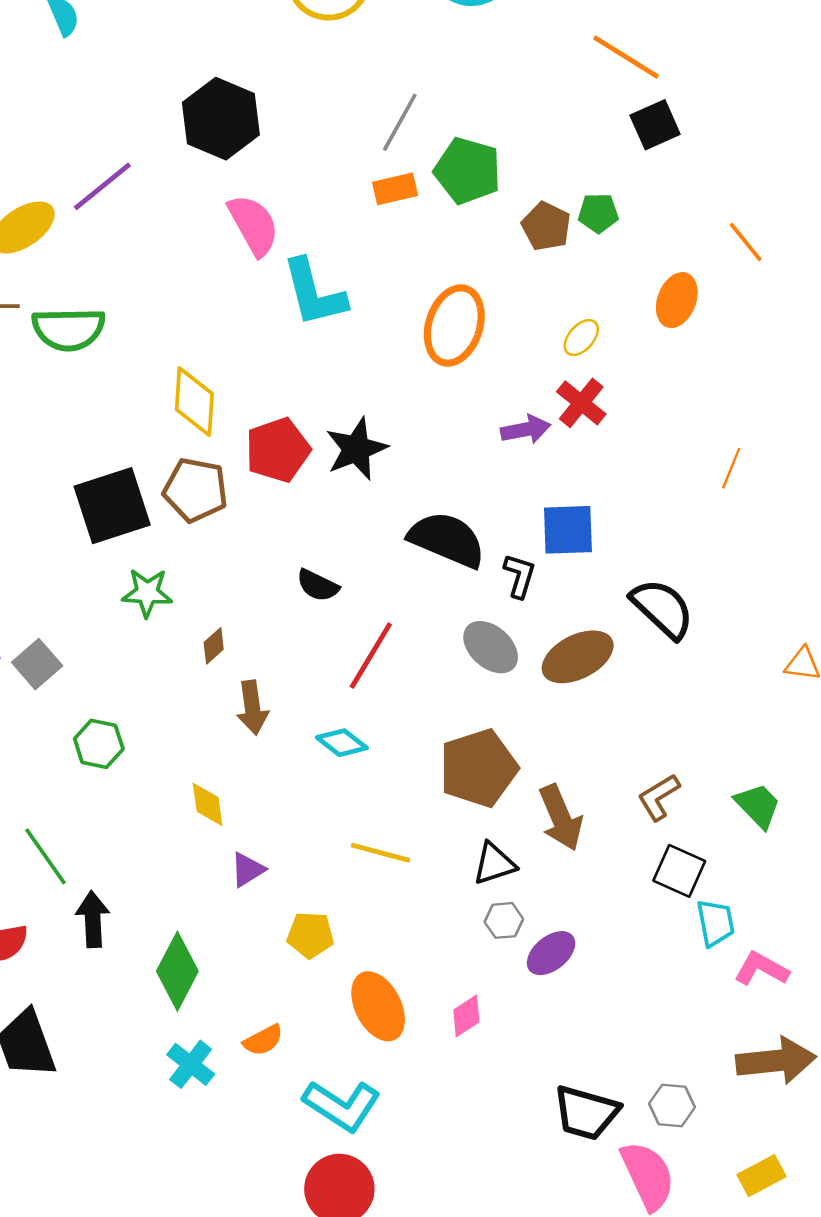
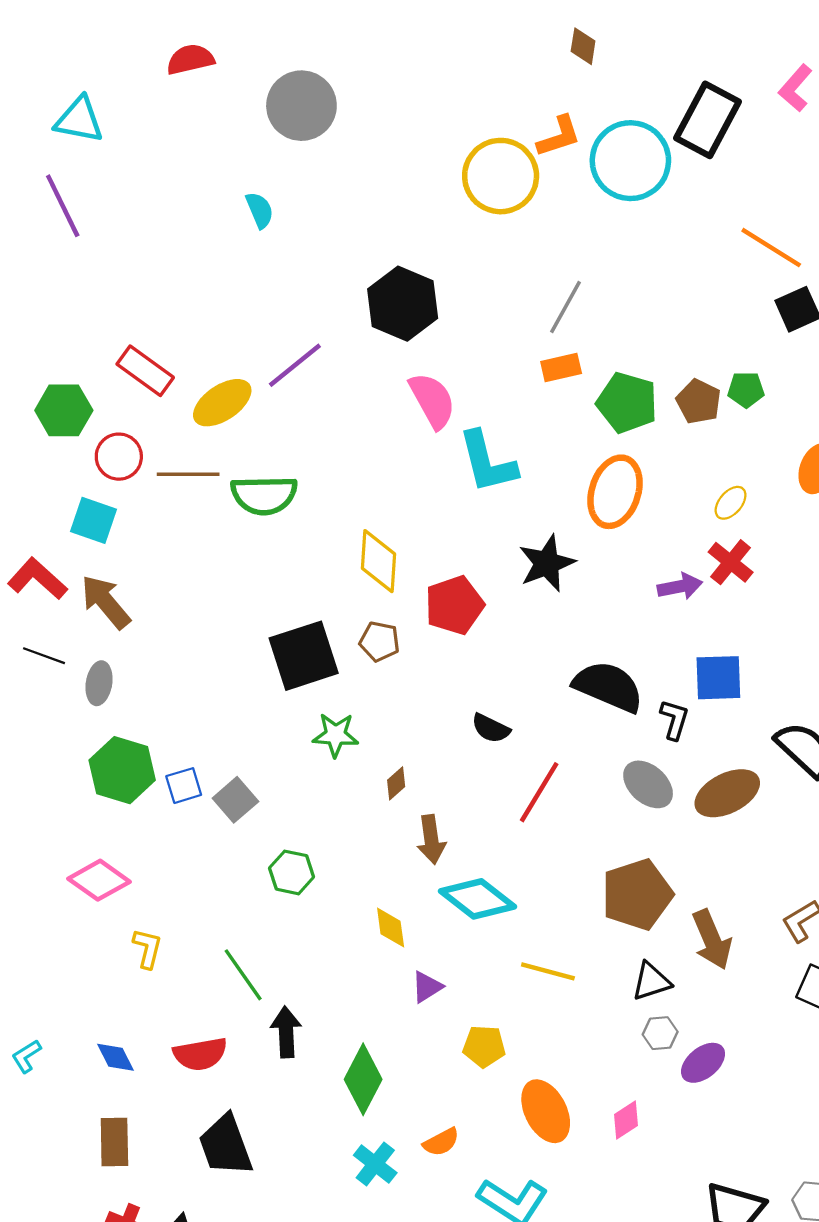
green pentagon: (468, 171) -> (627, 403), moved
black star: (356, 449) -> (547, 563), moved
brown pentagon: (195, 490) -> (380, 641), size x0.7
cyan diamond: (342, 743) -> (477, 899), moved, size x1.6

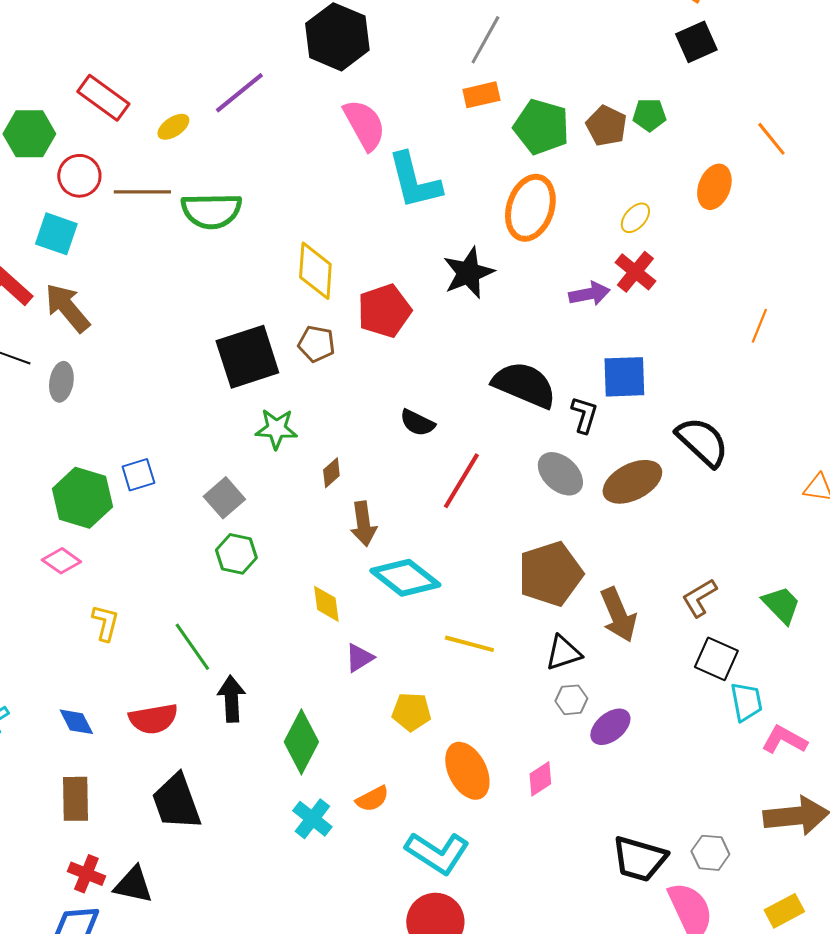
yellow ellipse: (222, 403) -> (173, 127), size x0.6
green hexagon: (122, 770) -> (82, 498), moved
gray square: (235, 800) -> (224, 498), moved
pink diamond: (99, 880) -> (61, 561), size x0.7

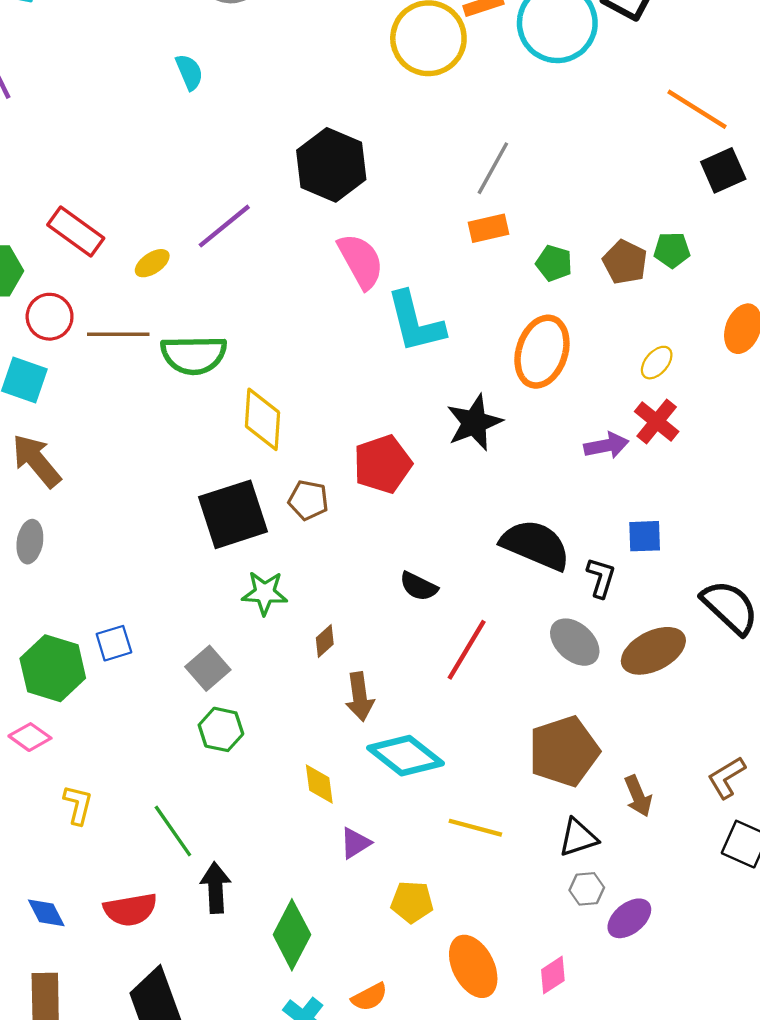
green pentagon: (541, 127) -> (554, 263), size x0.6
yellow diamond: (315, 271) -> (262, 419), moved
blue square: (624, 377) -> (645, 536), size x0.7
brown arrow: (618, 615) -> (638, 796), size x0.7

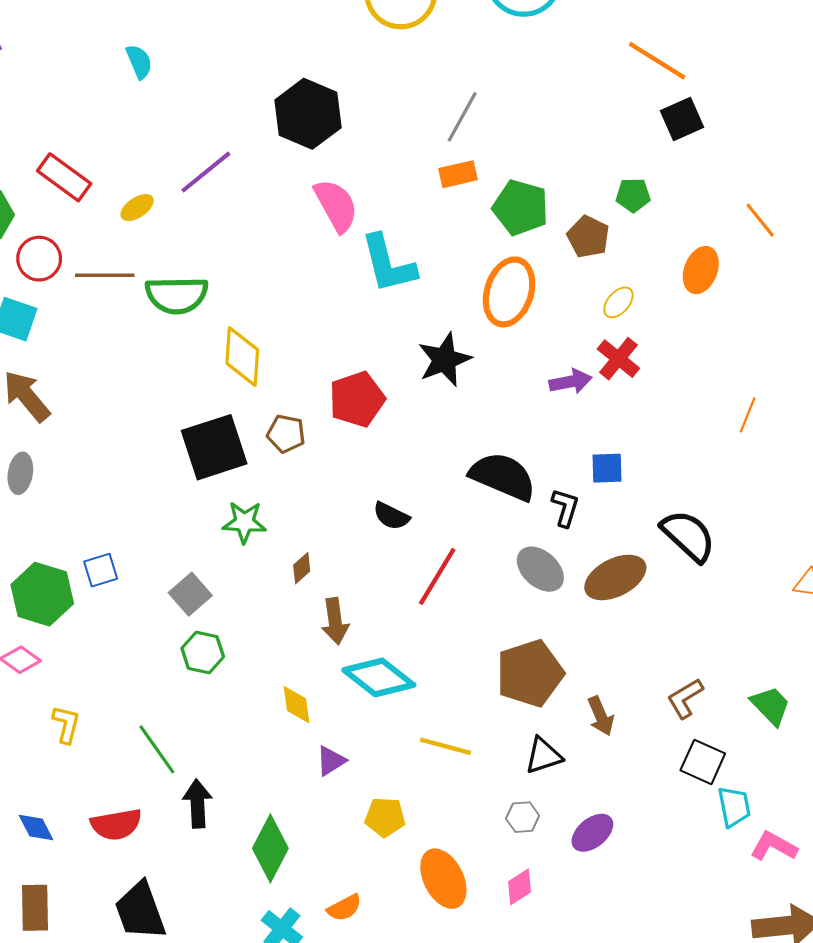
cyan semicircle: (189, 72) -> (139, 62), moved
brown pentagon: (625, 262) -> (588, 237), moved
green pentagon: (554, 263) -> (521, 208), size x1.6
gray hexagon: (587, 889) -> (523, 817), moved

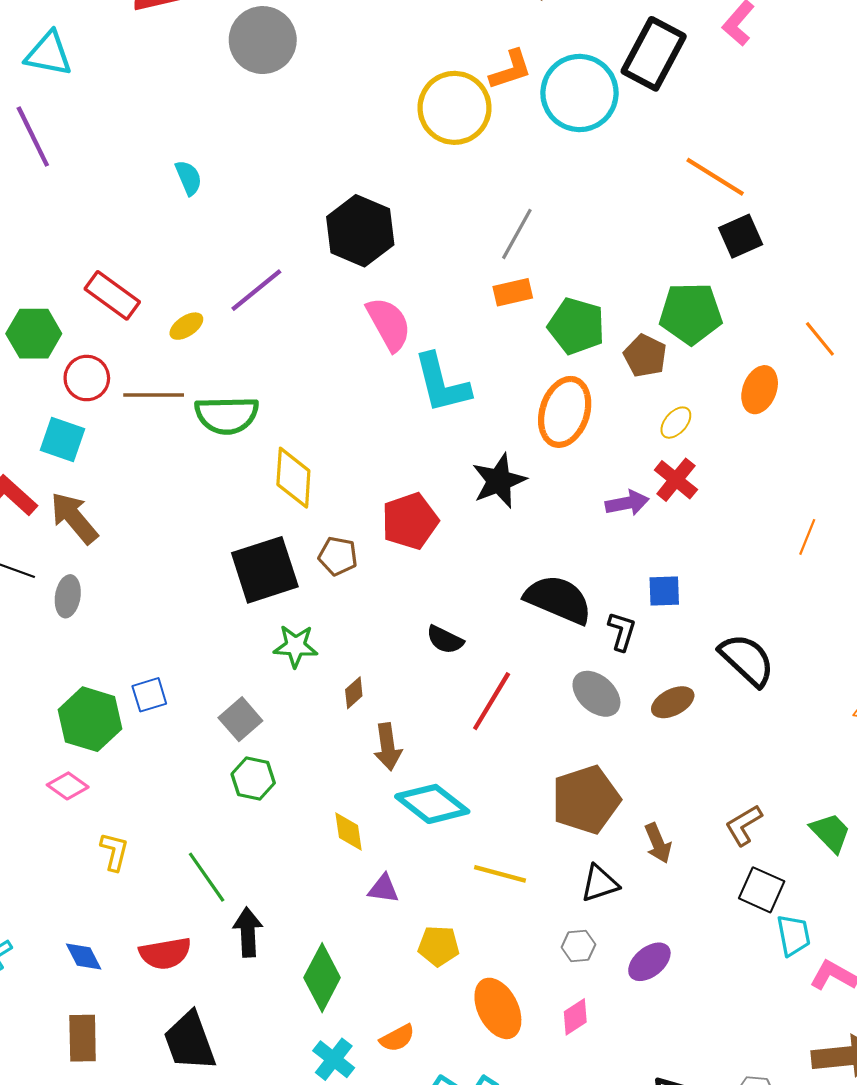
green pentagon: (633, 195) -> (691, 313), size x1.8
brown ellipse: (615, 577) -> (673, 702), size x0.7
purple triangle: (331, 761) -> (383, 889), turned 40

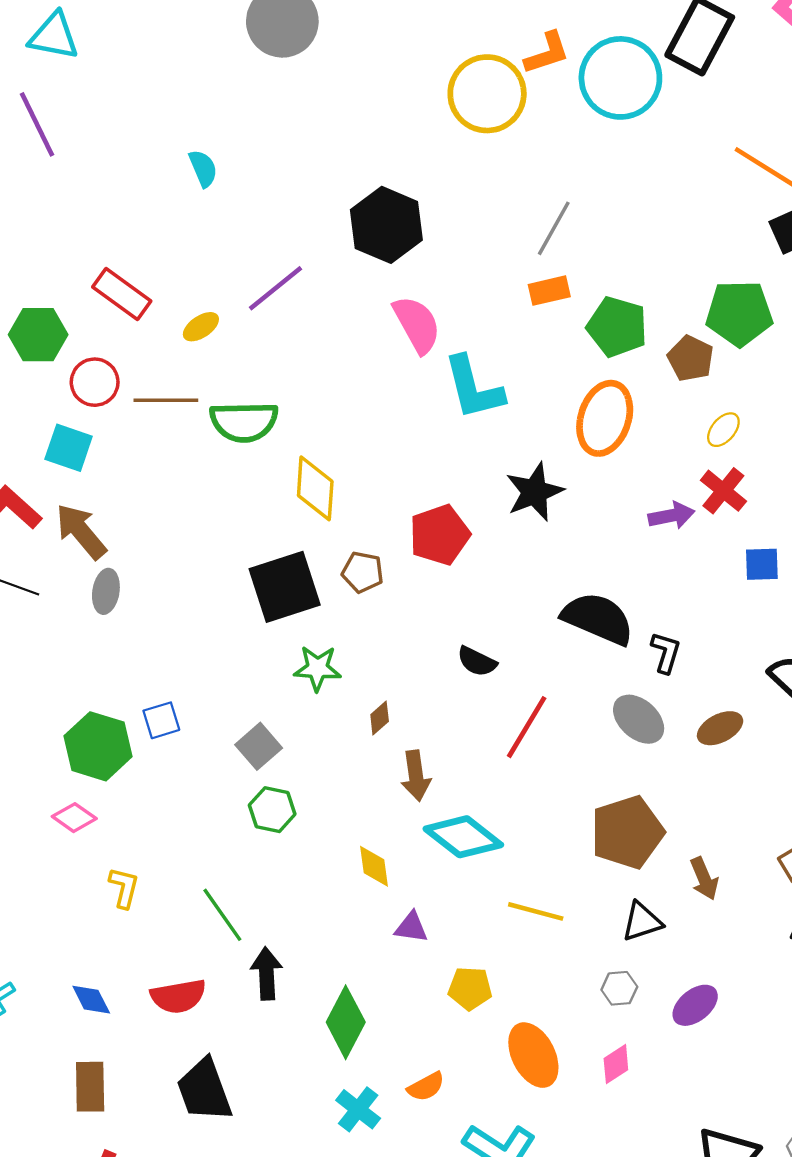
blue square: (664, 591) -> (762, 564), moved
gray ellipse: (68, 596) -> (106, 591), moved

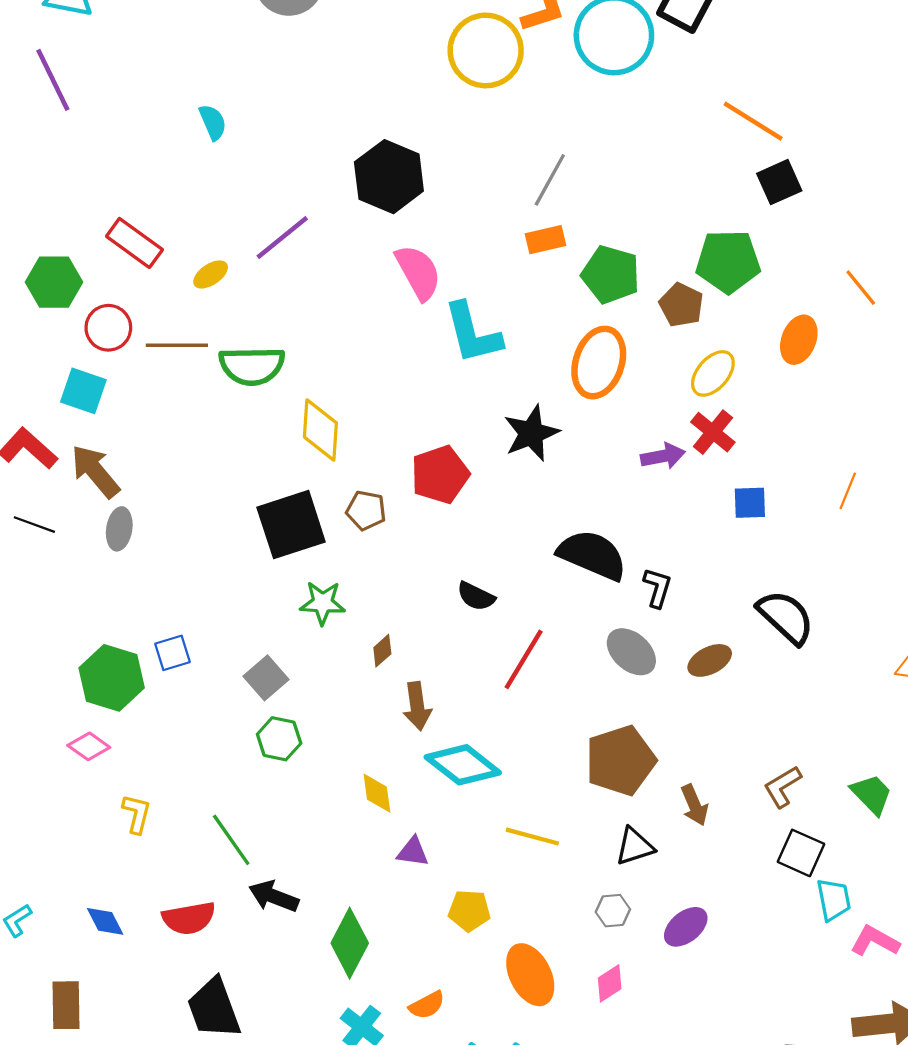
yellow ellipse: (723, 430) -> (713, 373), size x1.4
black arrow: (267, 974) -> (274, 896), turned -66
brown rectangle: (90, 1087) -> (66, 1005), moved

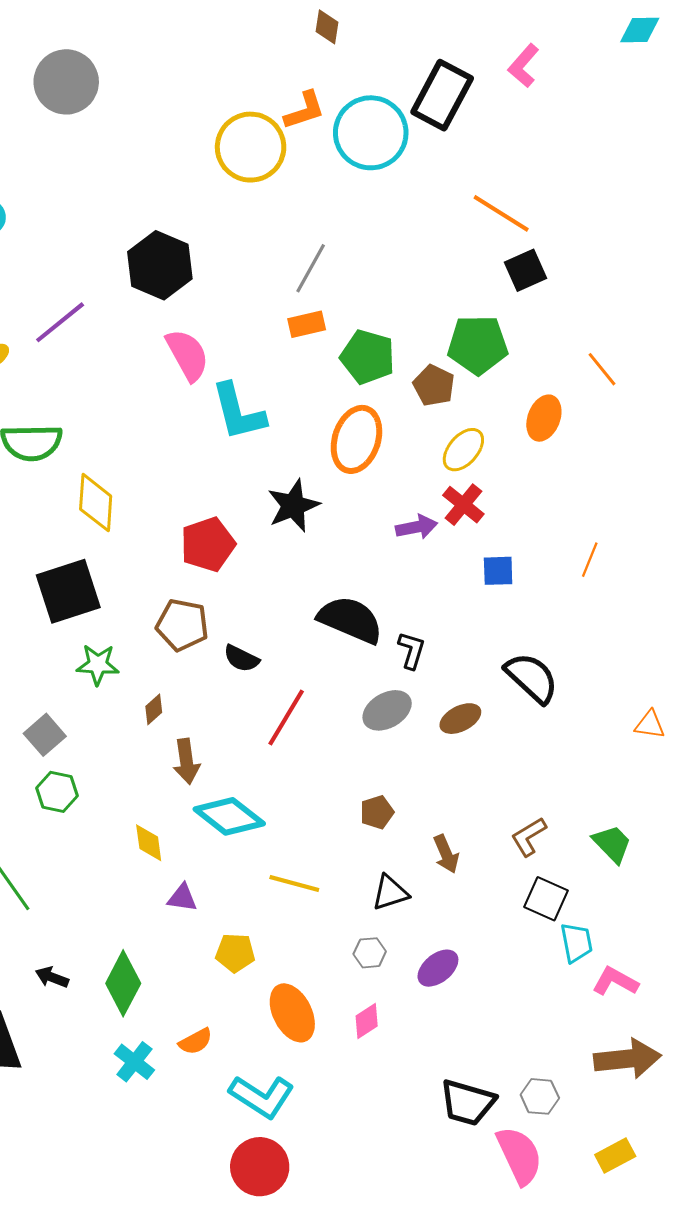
brown pentagon: (366, 510) -> (182, 625), moved, size x1.4
gray ellipse: (631, 652) -> (387, 710), turned -72
brown pentagon: (620, 760) -> (377, 812), size x0.5
black arrow: (274, 896) -> (52, 977), moved, size x0.7

